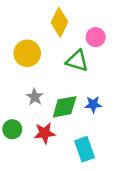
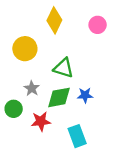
pink circle: (96, 37) -> (98, 25), moved
green triangle: (77, 61) -> (64, 68), moved
green circle: (12, 129) -> (14, 109), moved

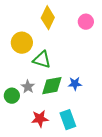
green triangle: (64, 68) -> (42, 60), moved
gray star: (32, 88) -> (28, 87), moved
red star: (41, 121) -> (40, 119), moved

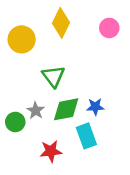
yellow circle: (22, 43) -> (22, 39), moved
green triangle: (42, 60) -> (53, 76), turned 36
cyan rectangle: (68, 120) -> (86, 136), moved

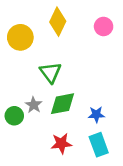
blue star: (95, 107) -> (96, 115), moved
cyan rectangle: (86, 136) -> (99, 145), moved
red star: (51, 151) -> (61, 143), moved

